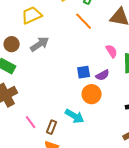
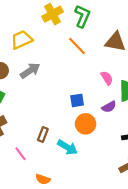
purple semicircle: (103, 75) -> (109, 107), moved
brown rectangle: (52, 127) -> (43, 135), moved

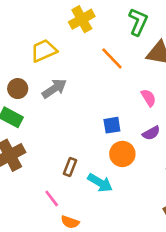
green L-shape: (82, 16) -> (138, 22), moved
pink line: (21, 154) -> (52, 198), moved

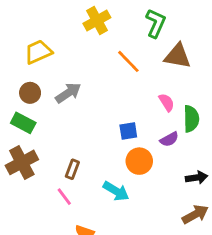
yellow trapezoid: (44, 51) -> (38, 52), moved
brown rectangle: (70, 167) -> (72, 169), moved
pink line: (52, 198) -> (64, 197), moved

